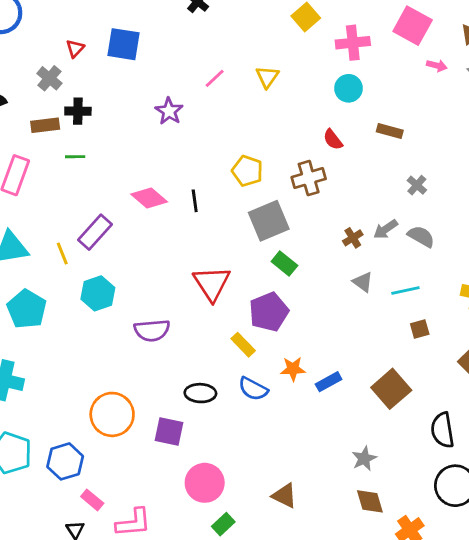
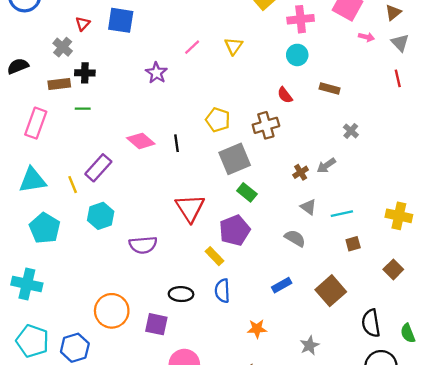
gray semicircle: (421, 236) -> (295, 238), moved
orange star: (293, 369) -> (257, 329), moved
blue semicircle: (253, 389) -> (222, 291), turned 60

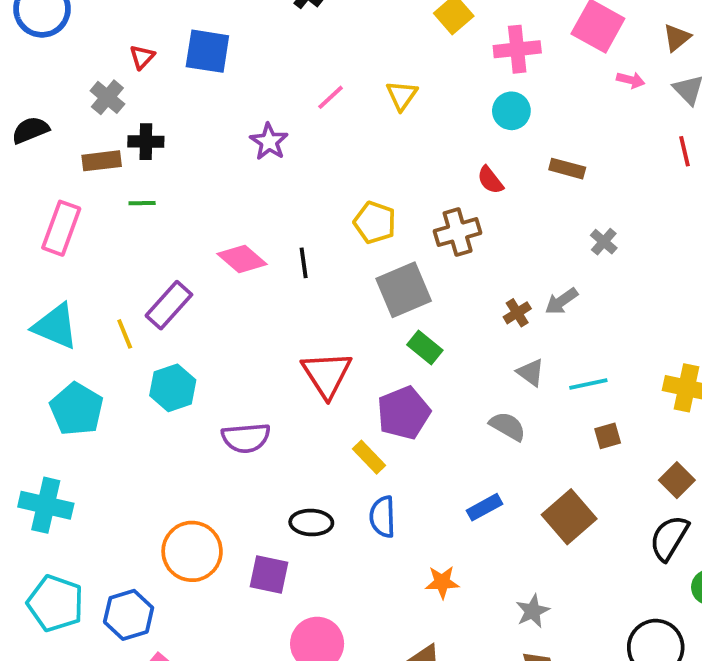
cyan triangle: (32, 180) -> (55, 326), turned 32
black semicircle: (371, 323) -> (669, 538), moved, turned 40

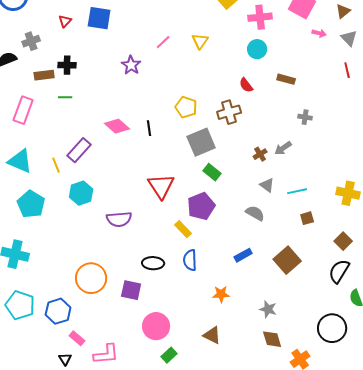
gray cross: (107, 97) -> (31, 41), moved, turned 30
gray cross: (604, 242) -> (305, 117), turned -32
gray star: (533, 611) -> (268, 309), turned -30

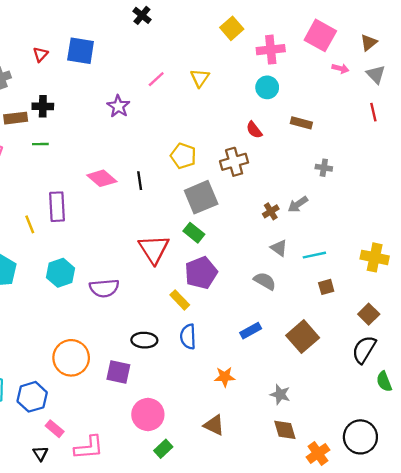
purple rectangle: (79, 150) -> (57, 207), turned -45
green rectangle: (212, 172) -> (194, 233), moved
cyan hexagon: (81, 193) -> (61, 273), moved
black circle: (332, 328) -> (360, 437), moved

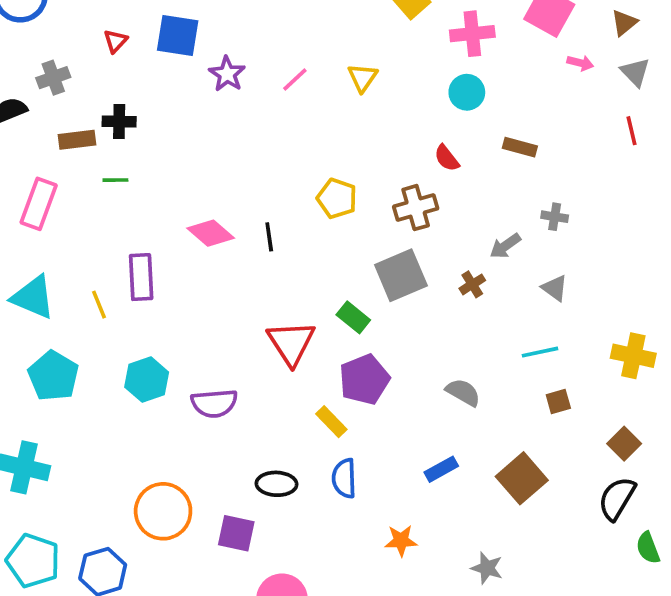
purple star: (118, 106) -> (227, 74), moved
gray square: (201, 197) -> (401, 275), moved
gray arrow: (298, 204) -> (505, 246), moved
gray triangle: (279, 248) -> (555, 288), moved

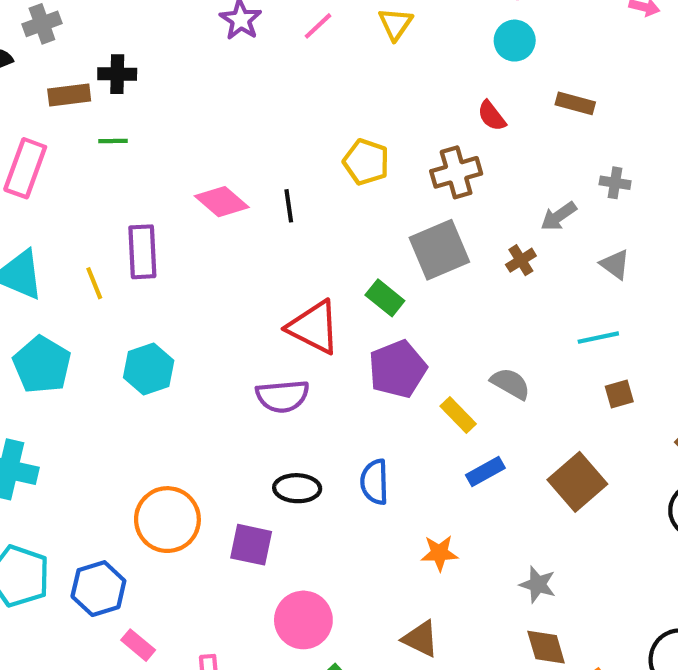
red triangle: (291, 343) -> (314, 327), turned -30
purple semicircle: (214, 403) -> (282, 396), moved
yellow rectangle: (331, 422) -> (458, 415), moved

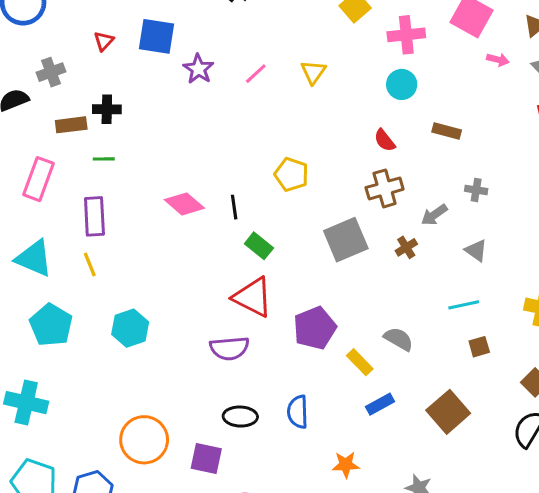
brown cross: (456, 172) -> (385, 188), moved
purple rectangle: (142, 252) -> (94, 216), moved
green rectangle: (385, 298) -> (259, 246), moved

